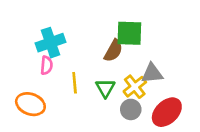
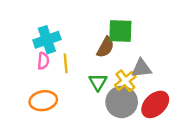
yellow line: (75, 83) -> (66, 63), moved
orange ellipse: (30, 104) -> (43, 101), moved, turned -30
gray circle: (131, 109) -> (122, 102), size x1.6

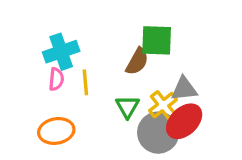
red ellipse: (155, 104) -> (184, 121), moved

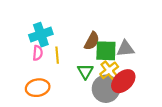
green square: (157, 40) -> (106, 51), moved
gray triangle: (184, 89) -> (125, 49), moved

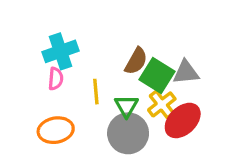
green square: (106, 51) -> (157, 75), turned 30
yellow line: (57, 55) -> (96, 92), moved
gray circle: (106, 89) -> (128, 133), moved

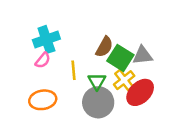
pink semicircle: (56, 79) -> (43, 60), turned 35

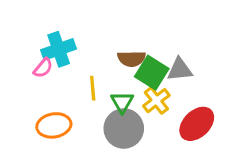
brown semicircle: (104, 47) -> (132, 59), turned 60
pink semicircle: (43, 60) -> (43, 68), moved
red ellipse: (140, 92) -> (197, 124), moved

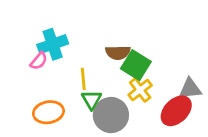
gray triangle: (180, 70) -> (190, 89), moved
green triangle: (122, 102) -> (92, 100), moved

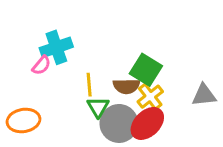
brown semicircle: (118, 53) -> (126, 86), moved
red ellipse: (176, 111) -> (147, 123), moved
orange ellipse: (48, 112) -> (23, 120), moved

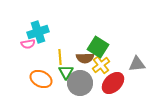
pink semicircle: (41, 65) -> (28, 44), turned 40
orange ellipse: (23, 120) -> (41, 79), moved, turned 35
red ellipse: (147, 123) -> (113, 83), moved

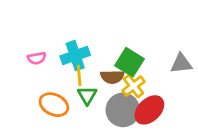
cyan cross: (38, 32) -> (75, 56), moved
gray triangle: (137, 64) -> (181, 64), moved
gray circle: (80, 83) -> (123, 110), moved

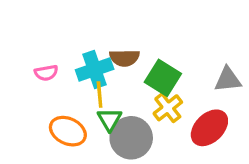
brown semicircle: (112, 77) -> (124, 58), moved
gray circle: (123, 110) -> (131, 138), moved
red ellipse: (149, 110) -> (209, 128), moved

